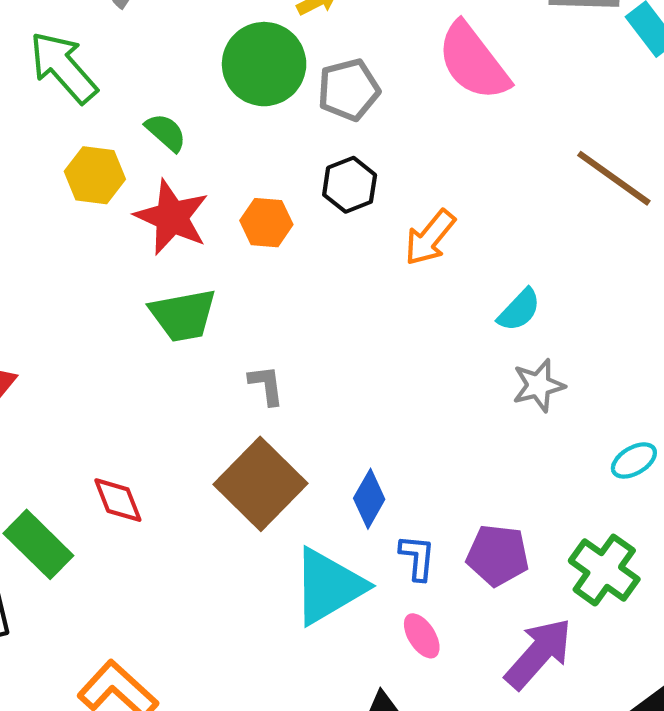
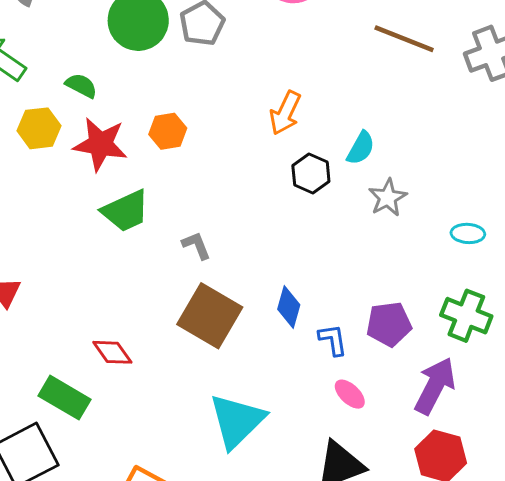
black hexagon: (350, 185) -> (311, 173), moved
cyan ellipse: (634, 460) -> (468, 233), turned 48
cyan triangle: (329, 586) -> (237, 421), moved

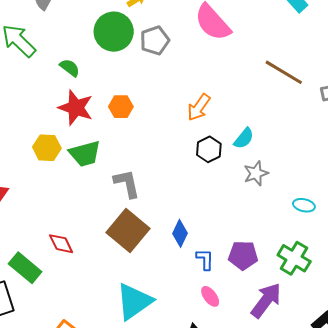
yellow hexagon: (39, 128) -> (47, 148), moved
gray L-shape: (196, 245) -> (127, 184), size x1.5

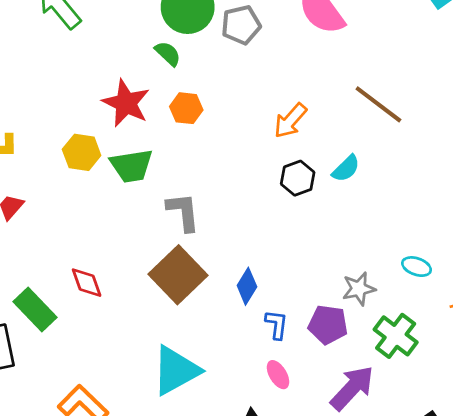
green semicircle: (70, 68) -> (168, 54), moved
brown line: (284, 72) -> (378, 104), moved
gray star: (256, 173) -> (359, 289), moved

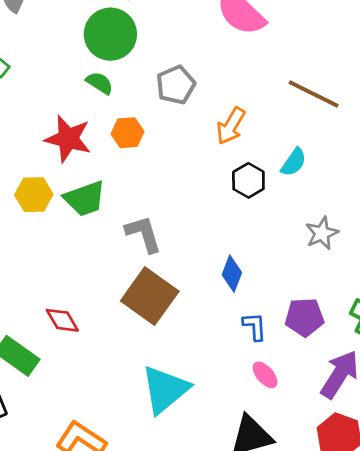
gray pentagon: (241, 25) -> (176, 85), moved
blue diamond: (247, 286) -> (232, 274), moved
gray star: (359, 289) -> (322, 233), moved

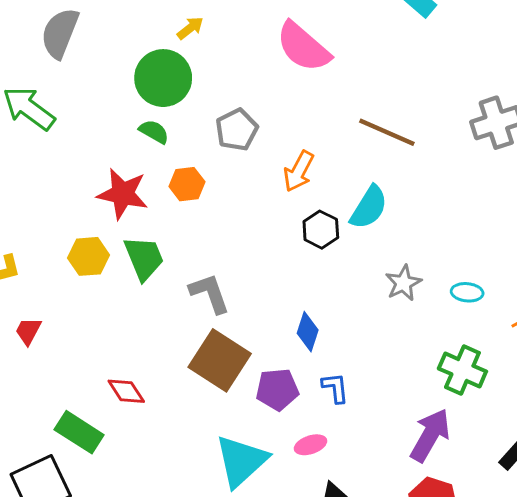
cyan semicircle: (294, 162) -> (369, 207), size x1.4
green trapezoid: (85, 199) -> (144, 258), turned -90
purple pentagon: (304, 317) -> (277, 389), moved
pink ellipse: (265, 375) -> (311, 445), moved, turned -64

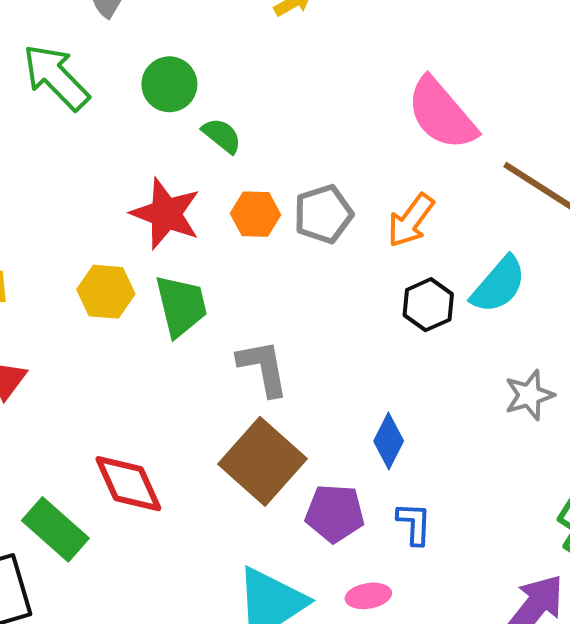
pink semicircle: (303, 47) -> (442, 114), moved
green circle: (163, 78) -> (169, 84), moved, size x0.7
gray pentagon: (237, 130) -> (323, 214), moved
red diamond: (126, 391) -> (128, 484), size x1.4

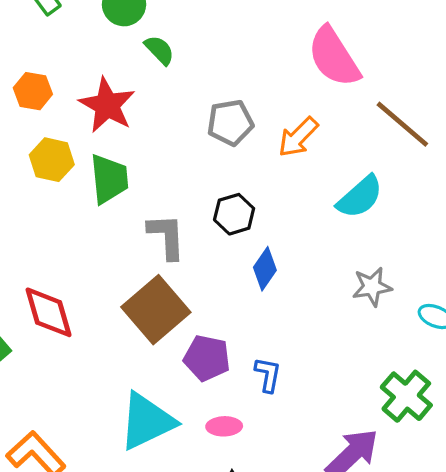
orange hexagon: (255, 214) -> (33, 91), moved
black hexagon: (428, 305) -> (234, 214), moved
blue diamond: (389, 441) -> (265, 269), moved

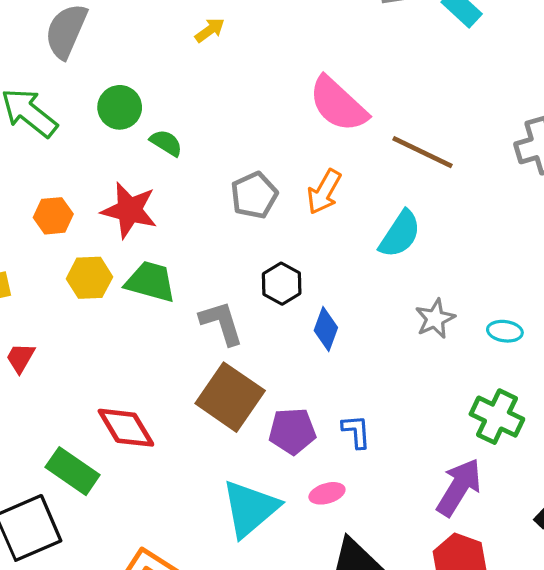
green trapezoid: (109, 179) -> (151, 282), turned -54

